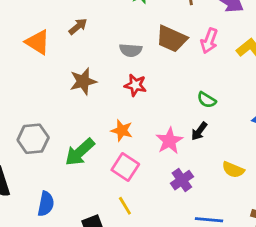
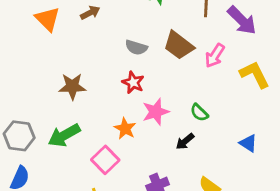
brown star: (83, 81) -> (72, 86), moved
orange star: (122, 130) -> (125, 129), moved
gray hexagon: (33, 139) -> (19, 136), moved
pink star: (169, 141) -> (156, 112), moved

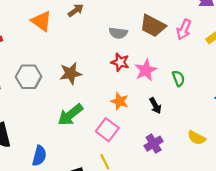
pink star: (156, 112) -> (146, 70), moved
green semicircle: (199, 113) -> (178, 78), turned -147
gray hexagon: (19, 136) -> (29, 77), moved
black arrow: (185, 141) -> (155, 106), moved, turned -70

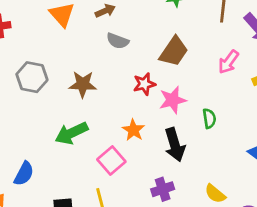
brown trapezoid: (153, 26) -> (174, 51), moved, turned -96
gray semicircle: (118, 33) -> (118, 41), moved
red star: (120, 62) -> (144, 84), turned 30
black arrow: (155, 106) -> (175, 145), size x1.6

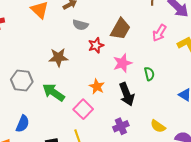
gray hexagon: (32, 77) -> (22, 81), moved
red star: (144, 84) -> (96, 45), moved
green arrow: (71, 133) -> (54, 92), turned 65

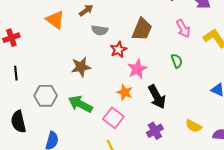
pink arrow: (159, 33) -> (183, 29), turned -54
pink star: (122, 63) -> (137, 69), moved
green semicircle: (149, 74) -> (177, 61), moved

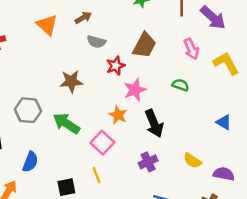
green semicircle: (177, 61) -> (180, 85), turned -56

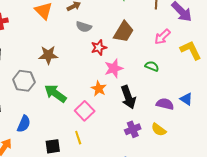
pink arrow: (191, 49) -> (162, 37), turned 66
brown star: (71, 81) -> (48, 55), moved
purple cross: (148, 162) -> (133, 129), moved
purple semicircle: (224, 174) -> (165, 104), moved

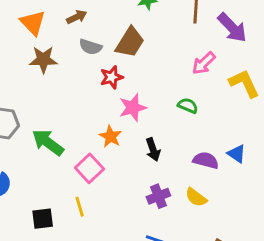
brown trapezoid: (124, 32) -> (130, 42), moved
brown star: (48, 55) -> (43, 60), moved
black arrow: (128, 97) -> (153, 150), size x0.7

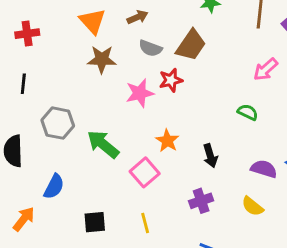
pink star: (133, 108) -> (140, 93), moved
purple cross: (158, 196) -> (201, 201), moved
yellow line: (80, 207) -> (145, 223), moved

